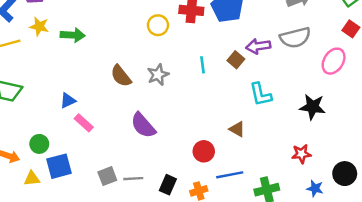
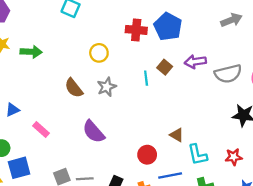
yellow circle: (158, 25) -> (99, 53), moved
gray semicircle: (295, 38) -> (228, 74), moved
brown square: (236, 60) -> (165, 67), moved
cyan L-shape: (261, 94) -> (197, 155), moved
blue triangle: (68, 101) -> (13, 110), moved

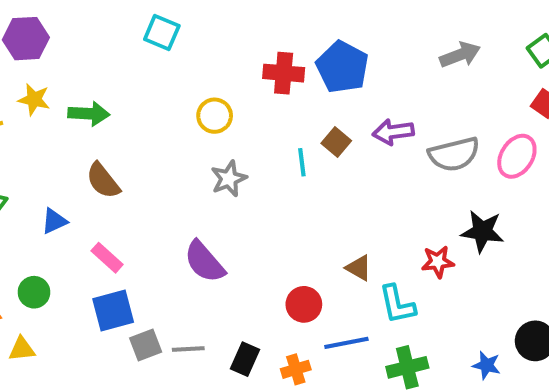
brown semicircle: (74, 88) -> (103, 181), moved
red star: (234, 157) -> (438, 262), moved
blue square: (19, 168) -> (113, 310), moved

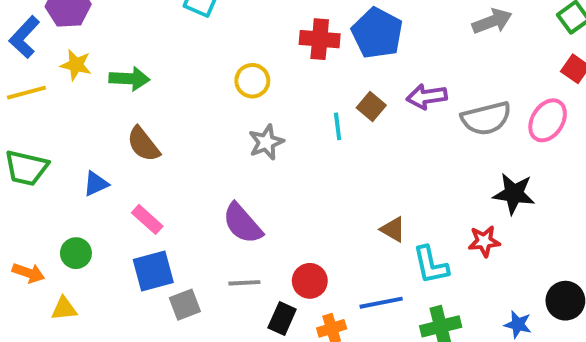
red star: (438, 262) -> (484, 241), moved
red circle: (304, 304) -> (310, 281), moved
gray line: (188, 349) -> (244, 283), moved

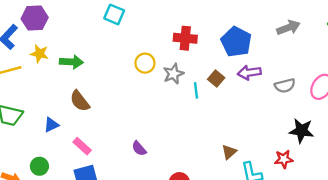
blue pentagon: (377, 33) -> (236, 42), moved
gray semicircle: (486, 118) -> (285, 86), size x0.7
gray star: (266, 142) -> (173, 74), moved
purple semicircle: (242, 223) -> (139, 148), size x0.6
brown triangle: (393, 229) -> (229, 152), turned 49

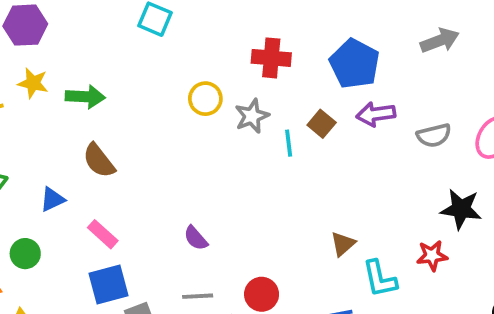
green circle: (39, 166) -> (25, 254), moved

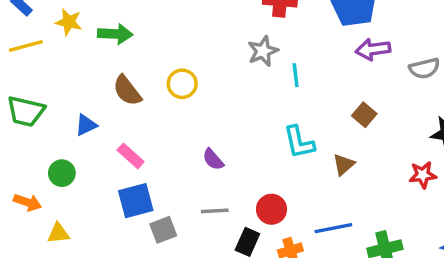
yellow circle: (205, 99) -> (182, 84), moved
brown square: (322, 124) -> (364, 115), moved
cyan L-shape: (380, 279) -> (299, 142), moved

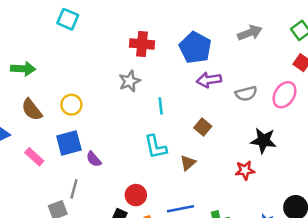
cyan line: (296, 75) -> (161, 106), moved
blue square: (136, 201) -> (69, 143), moved
gray line: (215, 211) -> (74, 189), moved, turned -72

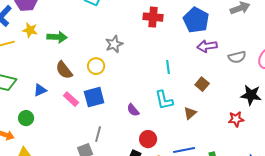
gray star: (130, 81) -> (114, 44), moved
pink rectangle: (34, 157) -> (71, 99), moved
purple semicircle: (94, 159) -> (133, 110), moved

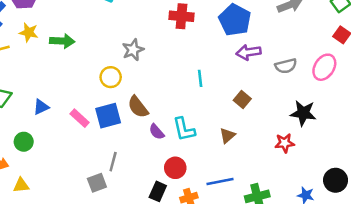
brown semicircle: (64, 70) -> (138, 107), moved
cyan L-shape: (164, 100) -> (184, 129), moved

